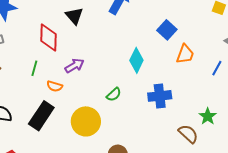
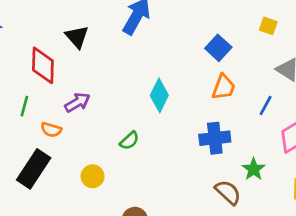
blue square: (167, 30) -> (218, 48), moved
blue cross: (160, 96) -> (215, 138), moved
yellow circle: (86, 121) -> (93, 176), size x0.6

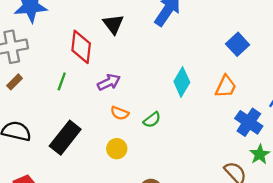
orange trapezoid: (224, 87) -> (226, 87), moved
orange semicircle: (51, 130) -> (120, 113), moved
blue cross: (215, 138) -> (249, 122), moved, turned 36

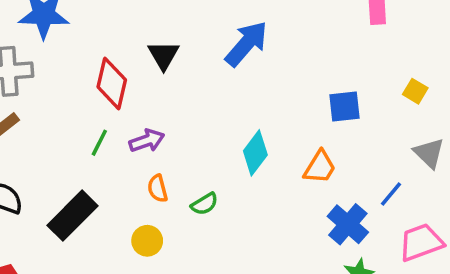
blue square: (238, 44) -> (345, 107), turned 30
green line: (62, 81) -> (99, 143), moved
orange semicircle: (120, 113) -> (158, 188), turned 48

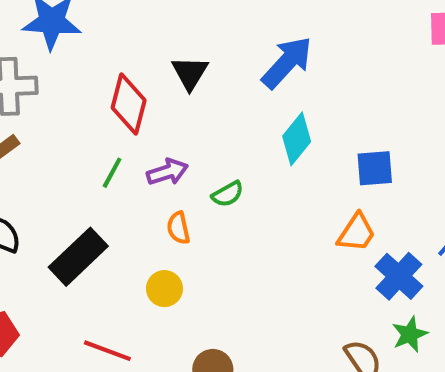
blue square: (345, 107) -> (375, 168), moved
cyan diamond: (255, 153) -> (297, 139), moved
orange trapezoid: (320, 167) -> (356, 233), moved
green semicircle: (205, 204) -> (228, 194), moved

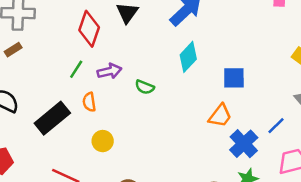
green semicircle: (228, 194) -> (145, 87), turned 48
orange semicircle: (178, 228) -> (89, 102), moved

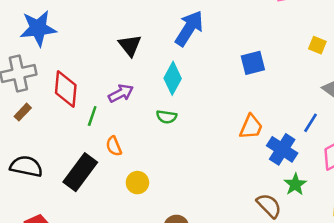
red diamond: (89, 29) -> (66, 89), moved
cyan diamond: (188, 57) -> (173, 78), moved
purple arrow: (109, 71) -> (121, 93), moved
blue square: (234, 78) -> (253, 63), moved

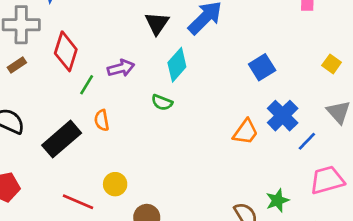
black triangle: (130, 45) -> (157, 23), moved
blue square: (253, 63) -> (262, 67), turned -30
blue cross: (282, 149) -> (283, 116), moved
yellow circle: (137, 183) -> (115, 184), moved

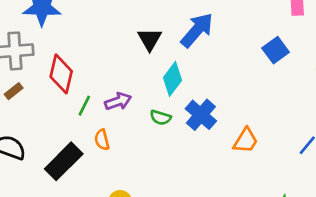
blue square: (262, 67) -> (276, 50), moved
purple arrow: (121, 68) -> (118, 101), moved
blue cross: (283, 116) -> (201, 115), moved

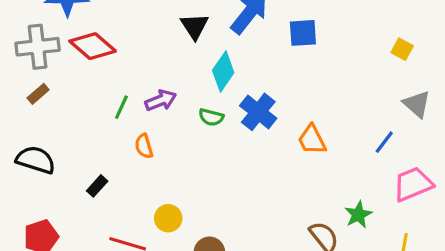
blue square: (276, 50) -> (303, 33), moved, turned 35
red diamond: (61, 74) -> (93, 46), moved, turned -60
orange trapezoid: (246, 140) -> (312, 140), turned 124
black rectangle: (64, 161) -> (97, 186), moved, size x0.5

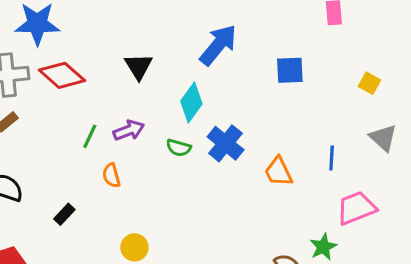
black triangle: (194, 26) -> (139, 66), moved
blue square: (303, 33) -> (290, 70), moved
blue line: (384, 142) -> (332, 158), moved, turned -35
pink trapezoid: (413, 184) -> (356, 208), moved

